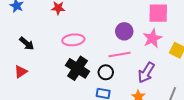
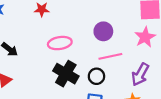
purple circle: (124, 31) -> (103, 31), moved

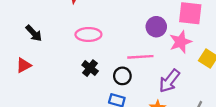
purple circle: (103, 31) -> (156, 27), moved
black cross: (66, 74) -> (90, 68), size x0.6

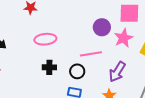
black cross: (90, 68) -> (49, 67), turned -32

